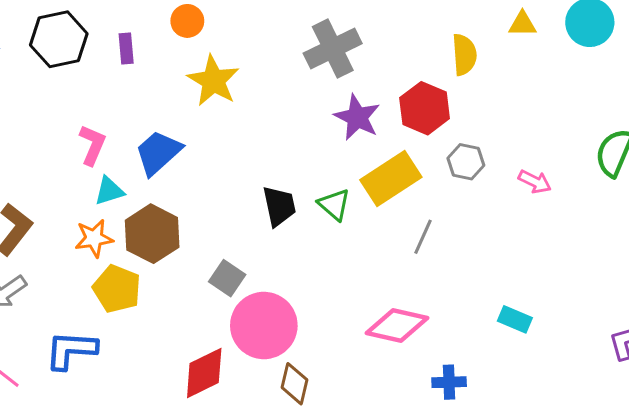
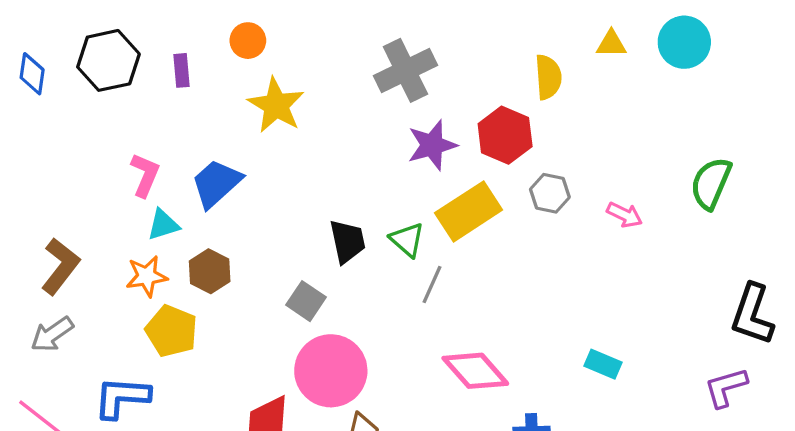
purple star: (357, 117) -> (432, 145), turned 30
brown hexagon: (152, 234) -> (210, 271), size x0.7
gray line: (423, 237) -> (432, 284), moved
gray square: (227, 278) -> (306, 301), moved
pink diamond: (397, 326) -> (475, 371), turned 36

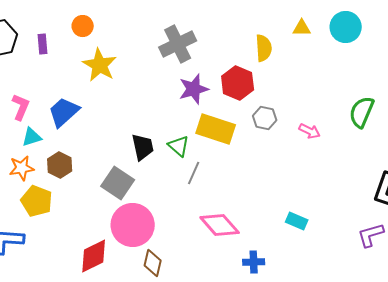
yellow rectangle: (469, 211) -> (216, 129), turned 51
gray square: (306, 301) -> (118, 183), size x1.4

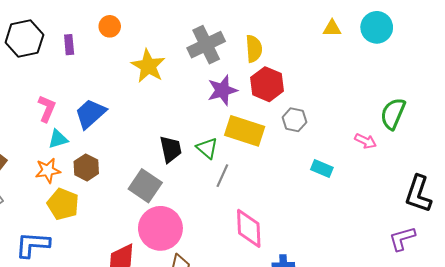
yellow semicircle: (264, 48) -> (254, 49), moved
yellow star: (100, 65) -> (148, 66), moved
pink arrow: (310, 131) -> (366, 141), moved
cyan rectangle: (297, 221) -> (322, 168), moved
pink diamond: (220, 225) -> (249, 228), turned 39

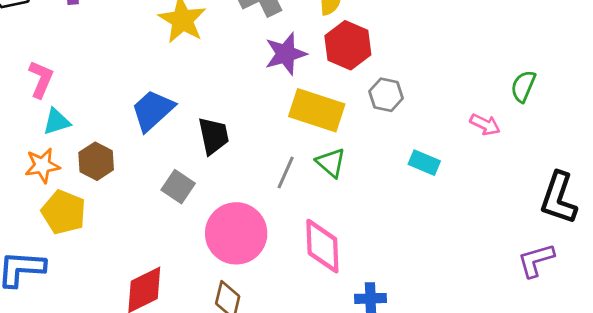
blue trapezoid: (90, 114) -> (153, 110), moved
green semicircle: (393, 114) -> (523, 86), size x0.7
green triangle: (207, 148) -> (331, 163), moved
gray square: (145, 186) -> (178, 187), size x0.7
pink circle: (160, 228) -> (236, 233), moved

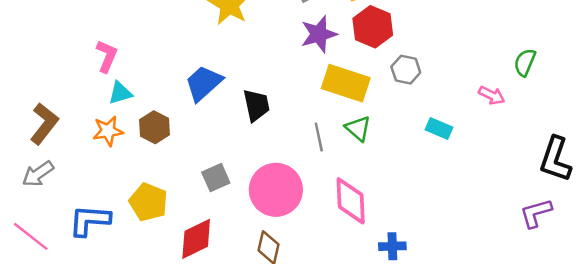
gray line: (286, 173) -> (319, 137), turned -36
gray square: (178, 187) -> (216, 178), moved, turned 32
yellow pentagon: (64, 212) -> (148, 202), moved

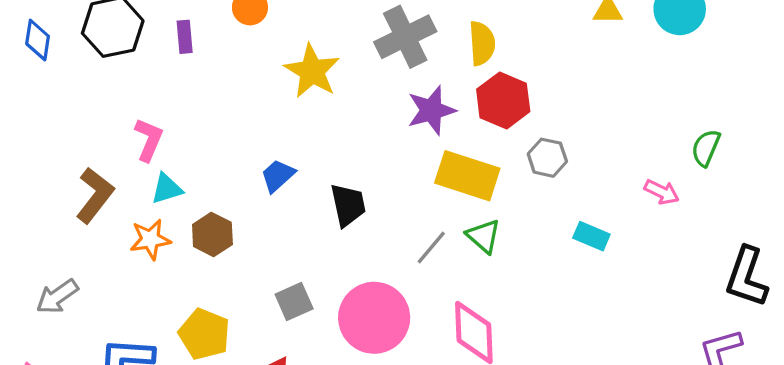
blue trapezoid: (204, 83) -> (278, 176), size x0.7
brown L-shape: (44, 124) -> (95, 195), moved
gray line: (319, 137) -> (431, 248), turned 52

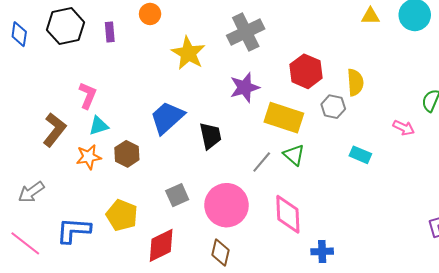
yellow semicircle: (482, 43) -> (355, 82), moved
purple star: (431, 110) -> (245, 87), moved
blue trapezoid: (278, 176) -> (167, 118), size x1.6

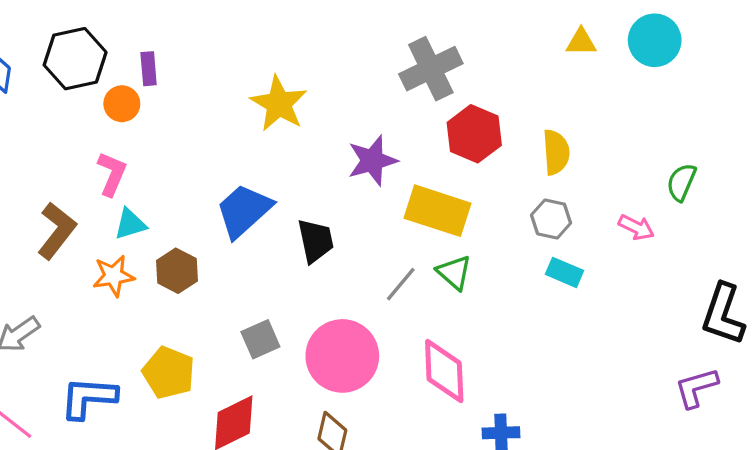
orange circle: (150, 14) -> (122, 104), moved
gray cross: (246, 32) -> (431, 69), moved
gray hexagon: (333, 107) -> (551, 219), moved

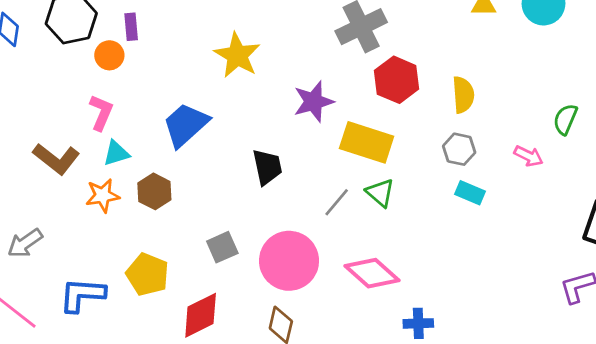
blue trapezoid: (244, 211) -> (186, 125), moved
brown L-shape: (57, 231) -> (56, 159), turned 90
pink diamond: (444, 371) -> (372, 273), turned -46

